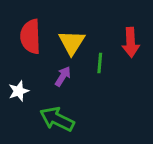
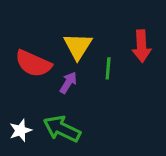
red semicircle: (30, 37) -> (33, 64), moved, turned -64
white star: (19, 91) -> (21, 130), moved

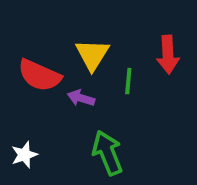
purple arrow: (68, 83) -> (81, 98), turned -105
green arrow: (62, 129) -> (107, 153), moved, turned 42

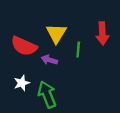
green arrow: (107, 153) -> (47, 94), moved
white star: (24, 155) -> (22, 83), moved

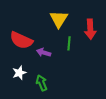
yellow triangle: (56, 33) -> (59, 19), moved
green arrow: (47, 94) -> (42, 83), size x0.7

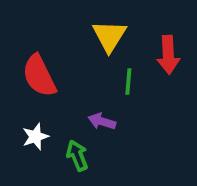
red semicircle: (21, 40) -> (39, 76), turned 40
purple arrow: (44, 52) -> (102, 121), moved

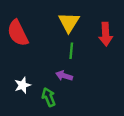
red semicircle: (39, 76) -> (18, 33), moved
green line: (128, 81) -> (71, 51), moved

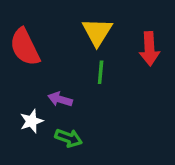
purple arrow: (64, 76) -> (60, 99), moved
green arrow: (49, 97) -> (69, 138), turned 132

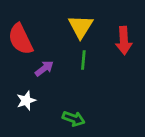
purple arrow: (60, 99) -> (44, 68), moved, turned 126
green arrow: (69, 138) -> (74, 119), moved

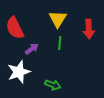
white star: (26, 101) -> (19, 72), size x1.6

